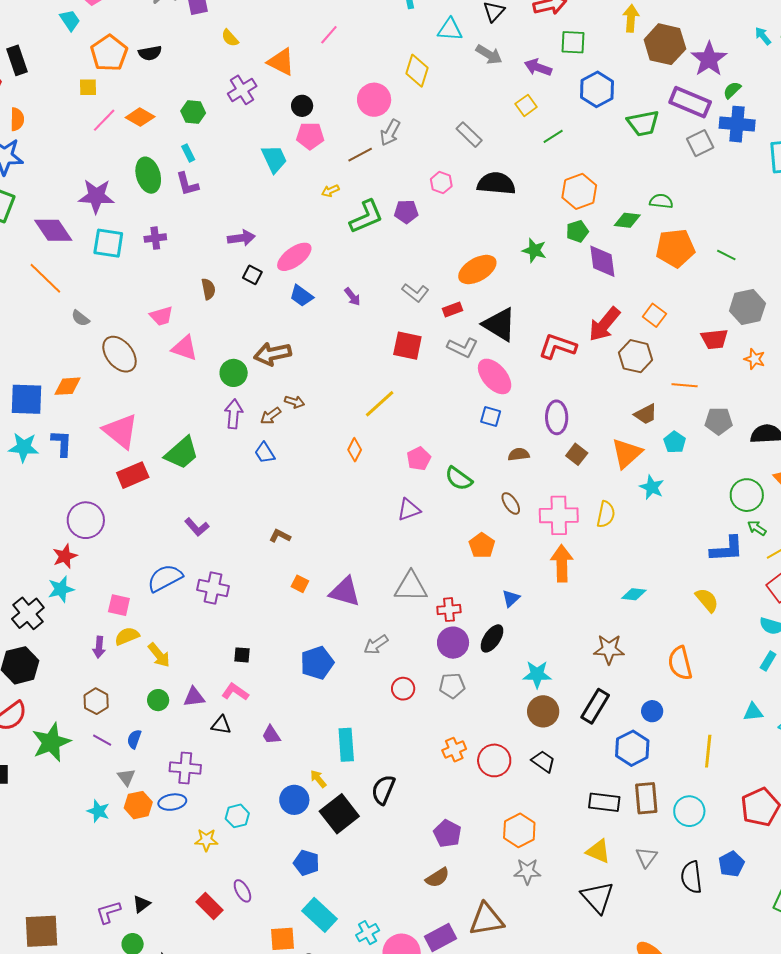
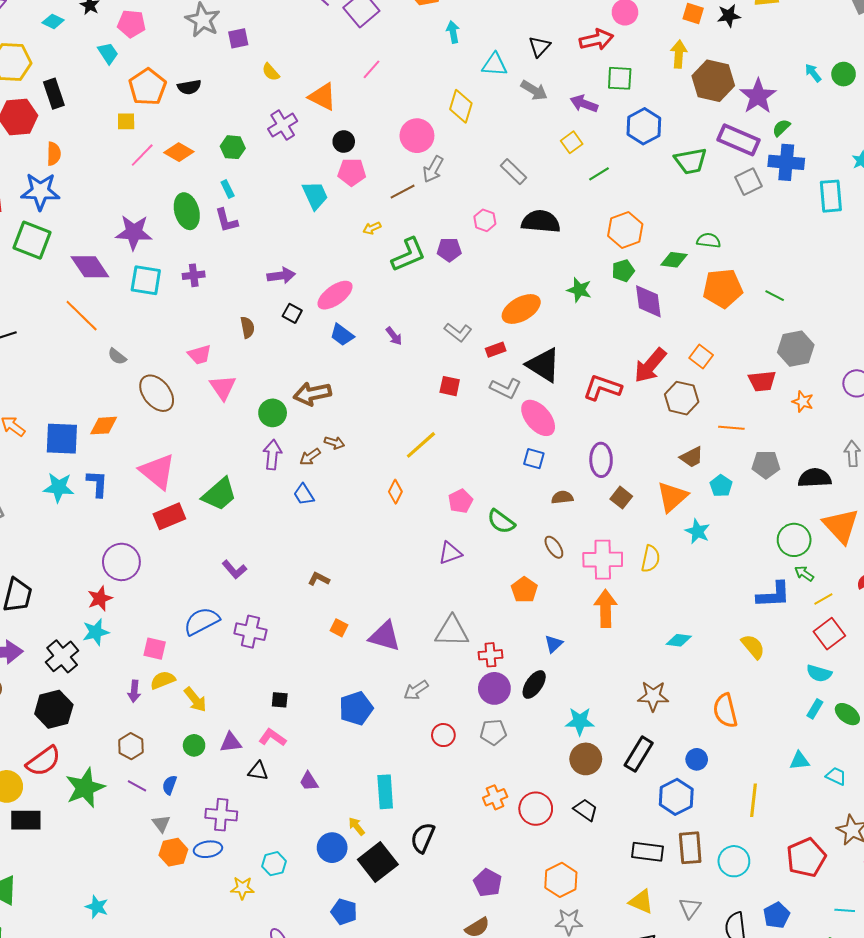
red square: (407, 346) -> (450, 386), size x0.7
pink triangle: (184, 348) -> (223, 387), turned 36
cyan star: (98, 811) -> (97, 907), moved

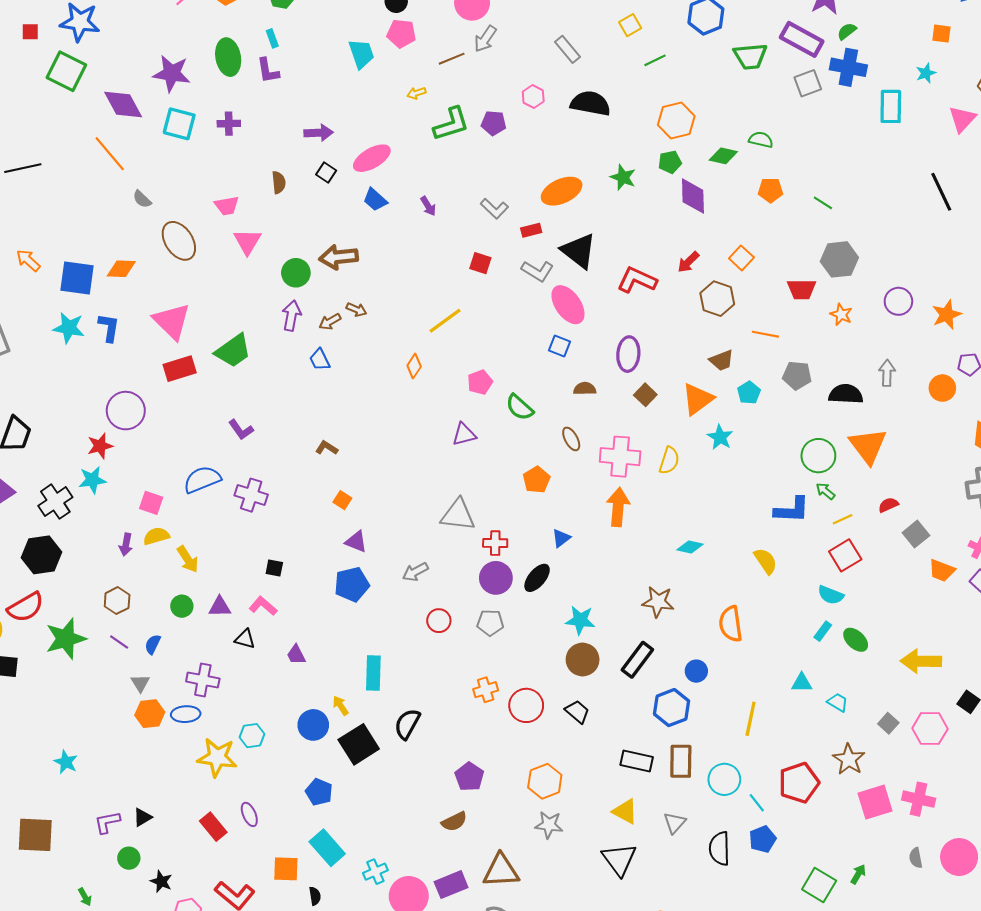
orange pentagon: (723, 288) -> (770, 190), size x0.6
red arrow: (650, 365) -> (688, 262), size x0.6
purple triangle: (385, 636) -> (356, 542), moved, size x0.7
yellow star: (242, 888) -> (217, 757), size x1.6
cyan line: (845, 910) -> (757, 803), moved, turned 42

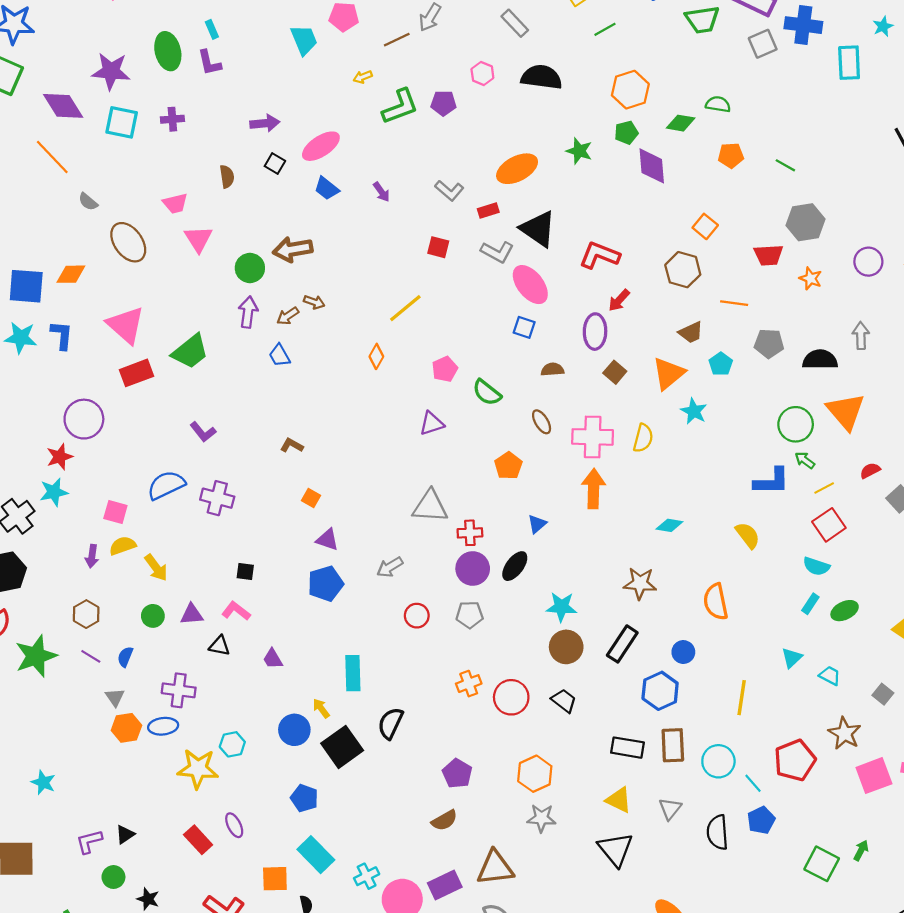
red arrow: (688, 262) -> (619, 300), moved
green ellipse: (856, 640) -> (845, 611), turned -65
cyan triangle: (802, 683) -> (792, 658), turned -40

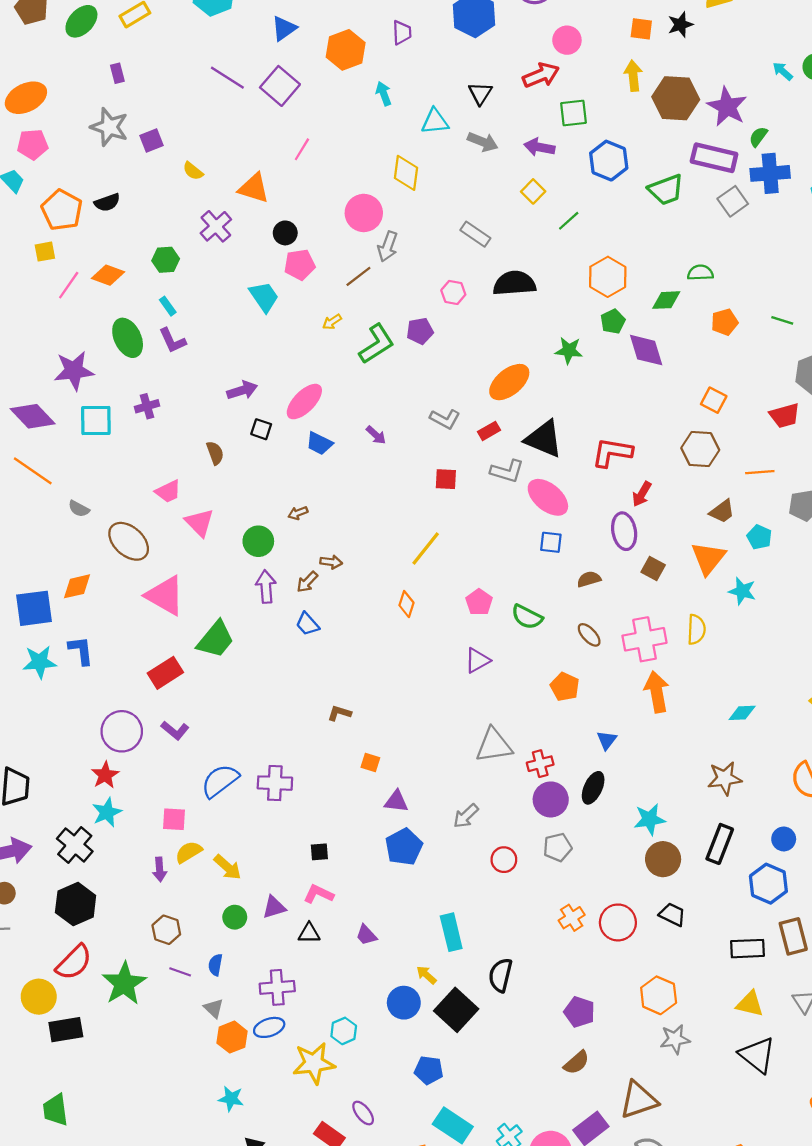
brown arrow: (293, 249) -> (298, 513), size x0.5
pink triangle: (126, 325) -> (165, 596), moved
purple L-shape: (203, 432) -> (175, 730), moved
cyan star: (43, 782) -> (231, 1099), moved

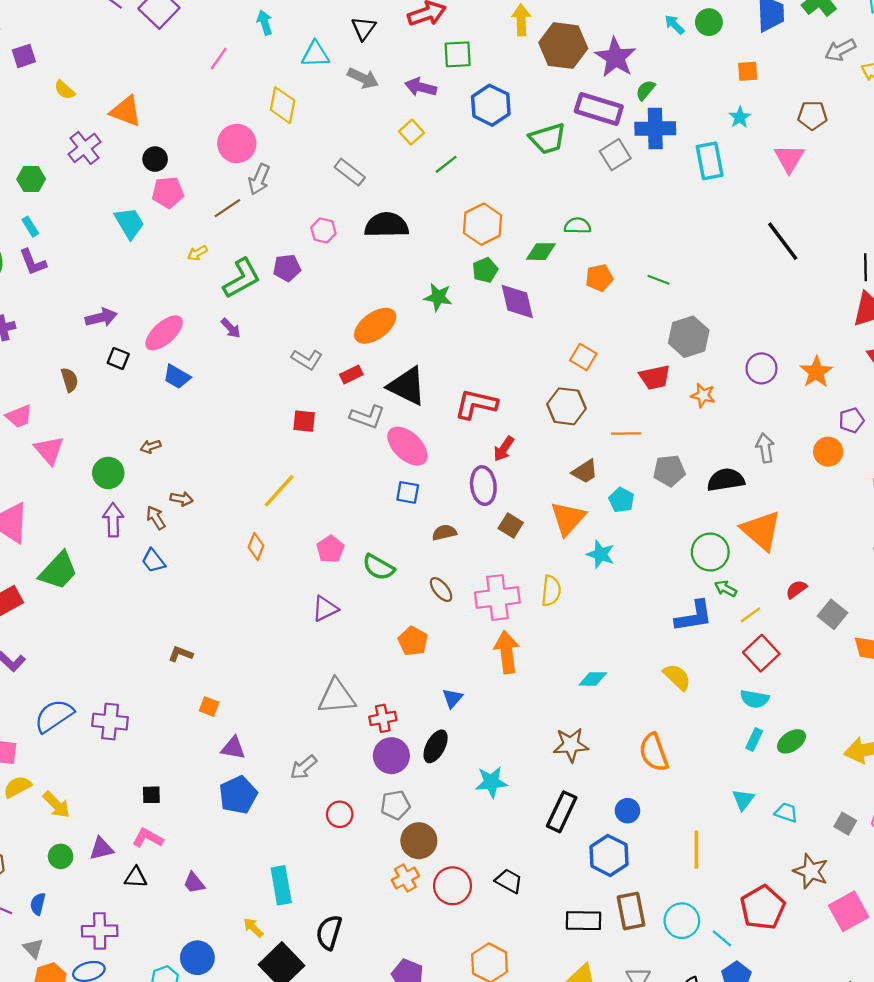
pink line: (302, 149) -> (219, 59), moved
purple arrow: (376, 435) -> (231, 328), moved
brown arrow: (307, 582) -> (156, 518), turned 100
brown circle: (663, 859) -> (419, 841), moved
blue circle: (404, 1003) -> (197, 958), moved

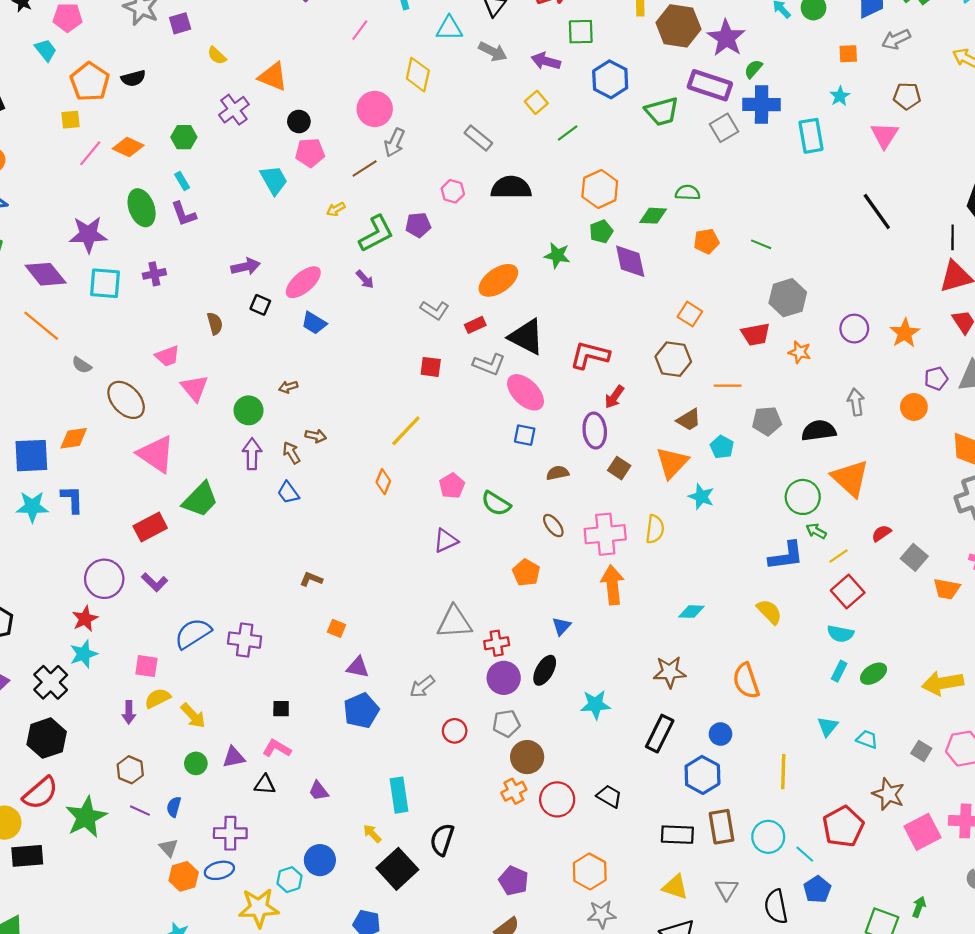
gray arrow: (840, 50) -> (896, 39), moved

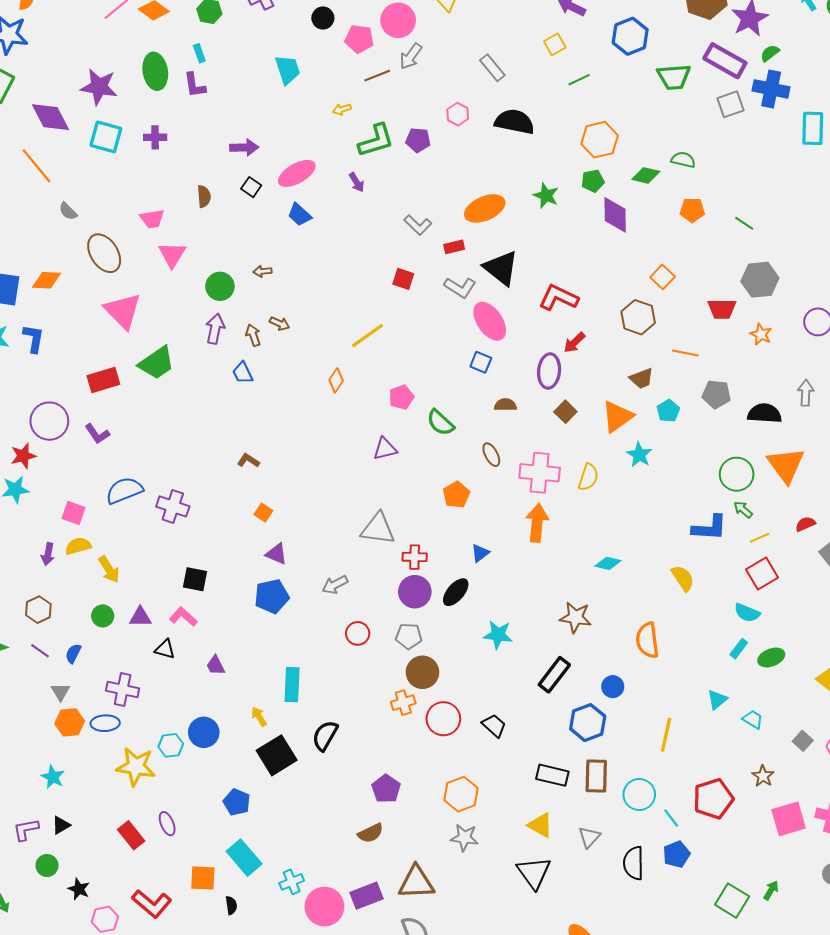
pink pentagon: (310, 153) -> (359, 39), moved
black square: (281, 709) -> (195, 579), size x1.4
brown star: (889, 794) -> (763, 776), size x0.7

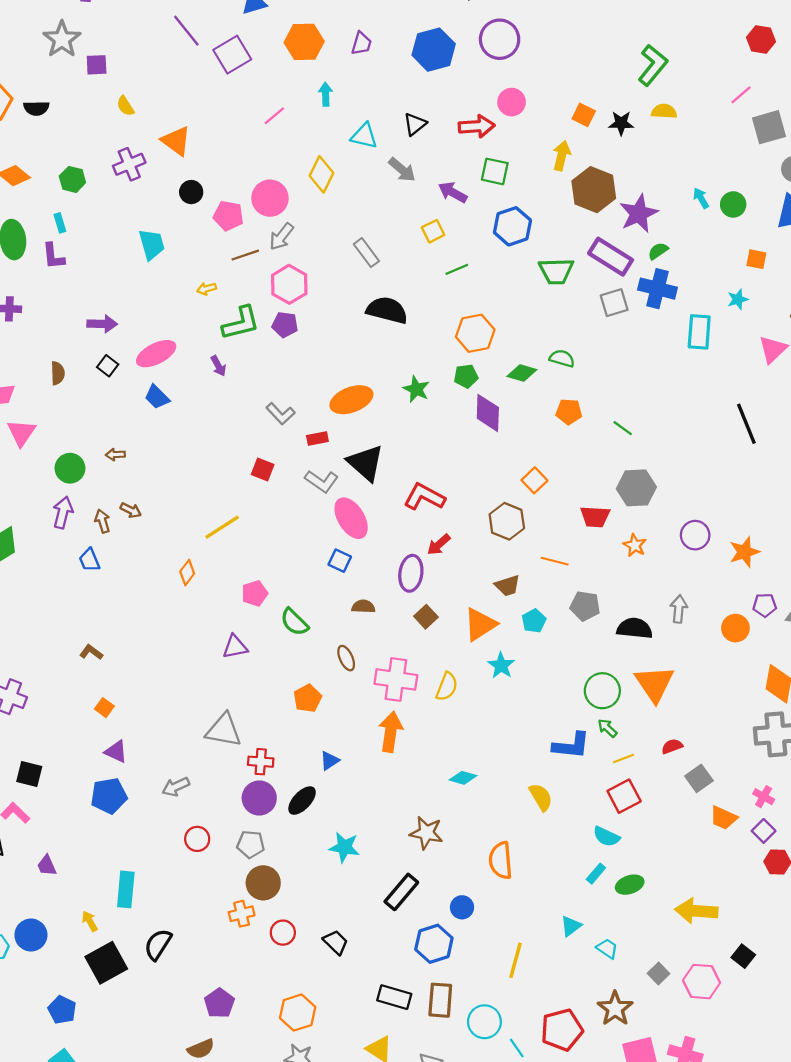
pink hexagon: (458, 114) -> (289, 284), moved, size x1.6
red circle: (443, 719) -> (283, 933), size x0.7
brown star: (763, 776) -> (615, 1009), size x1.5

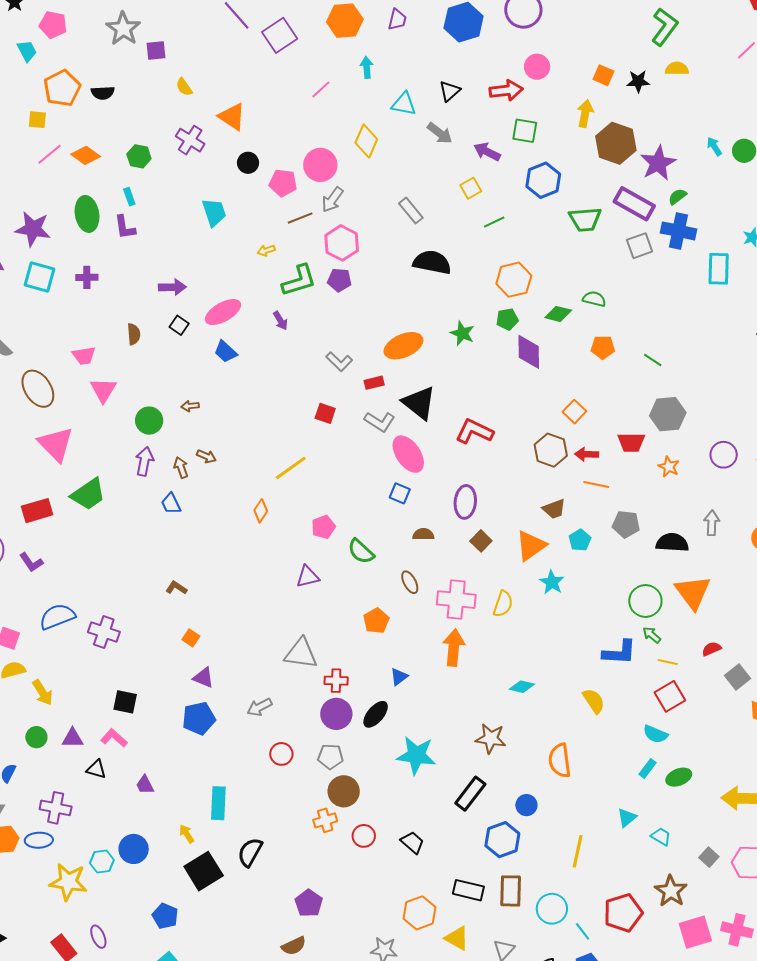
purple cross: (129, 164) -> (190, 140), turned -32
red arrow: (439, 545) -> (587, 454), moved, turned 45
yellow line: (624, 758) -> (668, 662), turned 36
cyan star: (344, 847) -> (416, 755), size x1.4
orange hexagon: (298, 1013) -> (419, 913), moved

